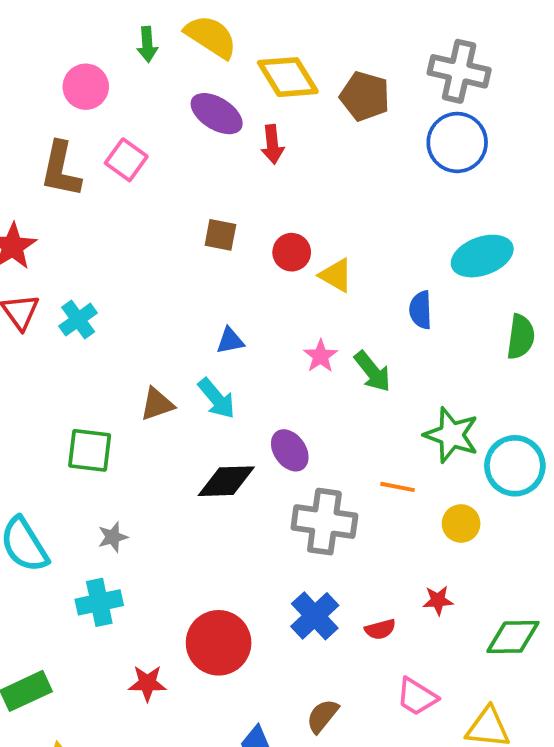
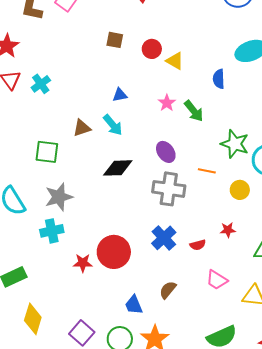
purple ellipse: (290, 450) -> (166, 152), moved
gray star: (113, 537) -> (59, 197), size x1.8
red star: (147, 683) -> (83, 263), moved

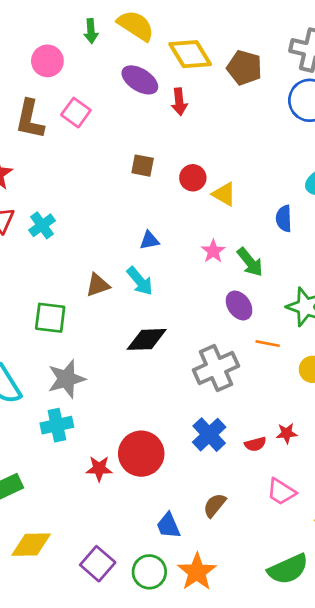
purple ellipse: (166, 152) -> (239, 306), moved
gray cross: (169, 189) -> (216, 368), turned -32
red star: (228, 230) -> (287, 433), moved
yellow diamond: (33, 319) -> (31, 545), turned 72

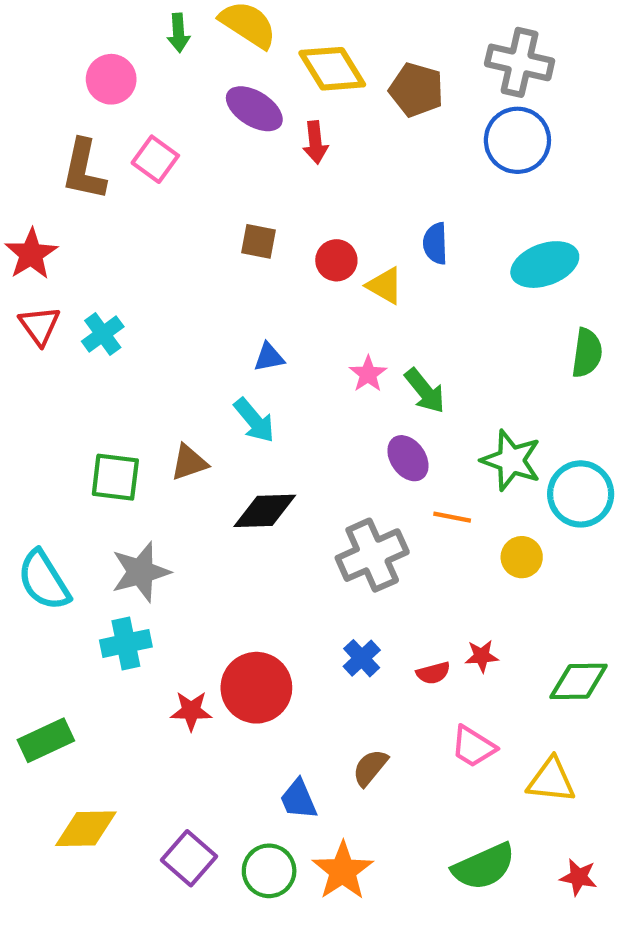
blue semicircle: (284, 219) -> (435, 243), moved
brown triangle: (98, 285) -> (189, 462), moved
blue cross: (209, 435) -> (362, 658), size x0.7

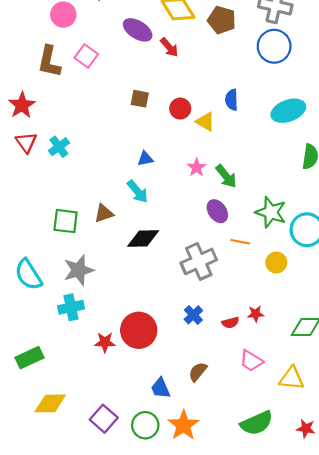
red arrow: (315, 142) -> (169, 47), turned -35

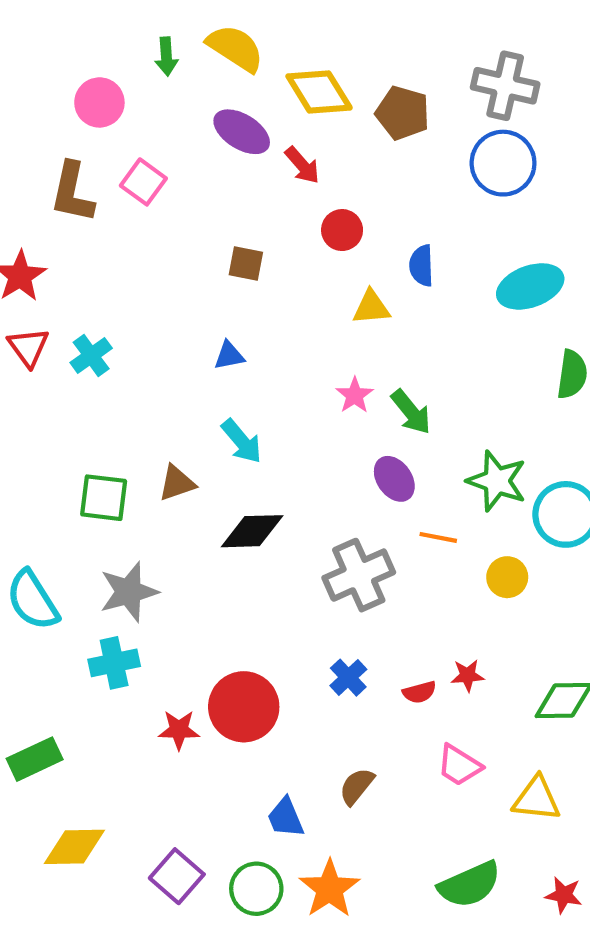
red circle: (180, 109) -> (342, 230), moved
yellow triangle: (205, 122) -> (371, 307), turned -35
blue triangle: (145, 159) -> (229, 355), moved

